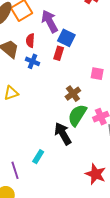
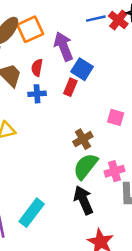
blue cross: (33, 61) -> (37, 94), turned -32
black arrow: (63, 134) -> (83, 200), moved
cyan rectangle: (38, 157) -> (32, 213), size x1.6

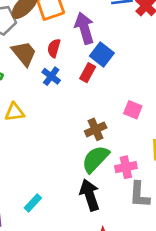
blue cross: (37, 94) -> (51, 76), turned 35
cyan rectangle: (32, 213) -> (33, 203), size x0.6

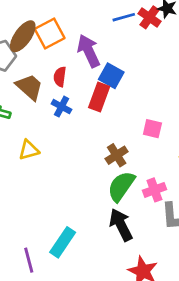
red rectangle: (88, 73) -> (99, 97), size x1.4
cyan rectangle: (33, 203) -> (63, 242), size x1.5

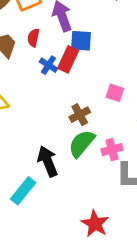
blue square: (111, 76) -> (81, 41), turned -30
blue cross: (61, 107) -> (48, 65), moved
black arrow: (121, 225) -> (48, 161), moved

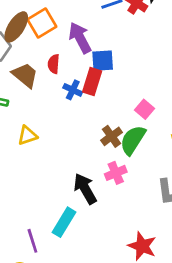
pink square: (115, 93) -> (145, 109), turned 30
green semicircle: (82, 144) -> (133, 140), moved
pink cross: (112, 150) -> (116, 173), moved

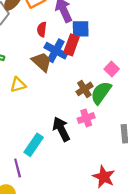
brown trapezoid: (25, 75) -> (42, 62), moved
blue cross: (73, 90) -> (56, 51), size x1.5
cyan rectangle: (64, 222) -> (34, 145), moved

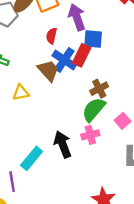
pink square: (112, 69) -> (123, 121), moved
brown cross: (84, 89) -> (99, 89), moved
green semicircle: (101, 93) -> (94, 109), moved

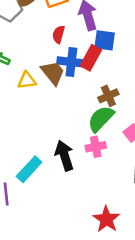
blue cross: (64, 60) -> (71, 62), turned -30
yellow triangle: (21, 93) -> (27, 80), moved

